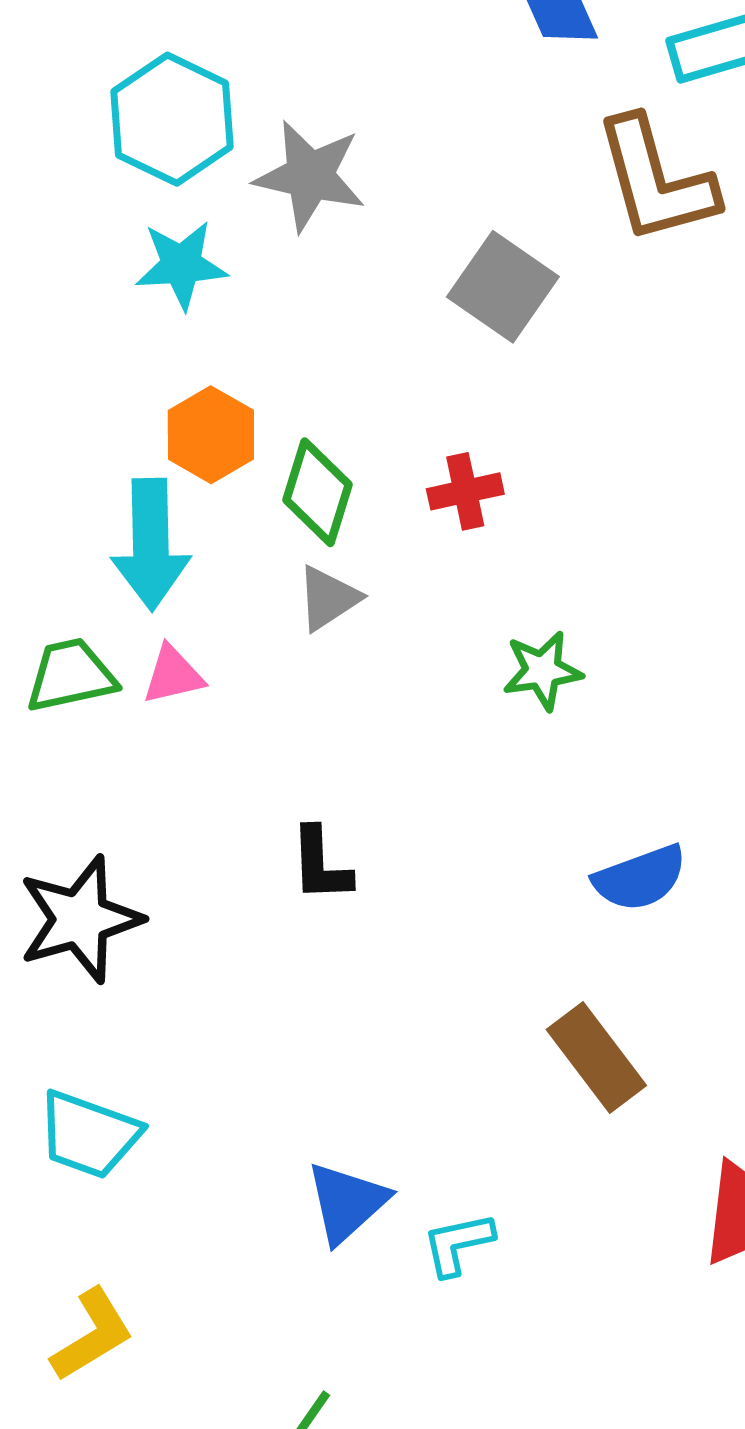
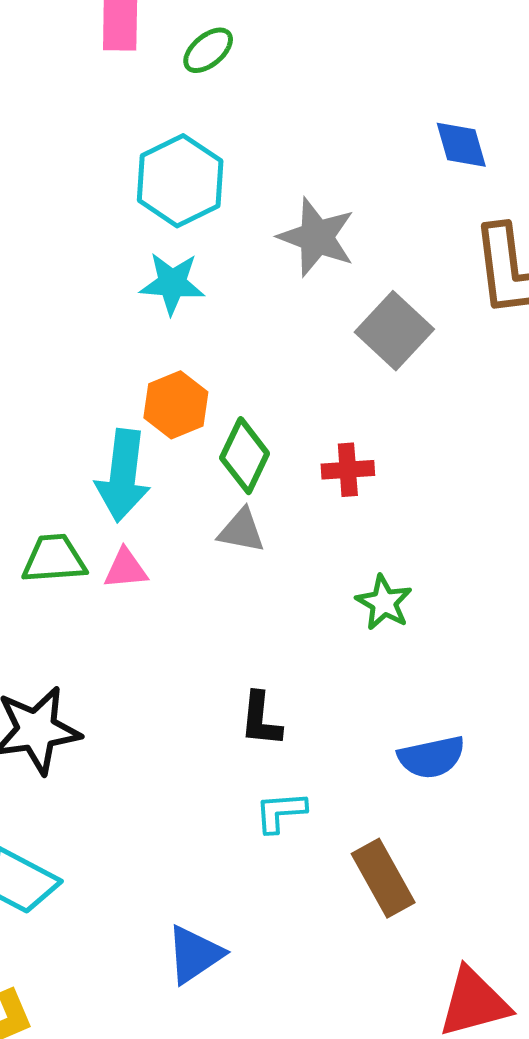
gray star: (310, 176) -> (317, 237), moved
gray triangle: (328, 598) -> (241, 531), turned 36
green star: (542, 671) -> (384, 603), turned 30
black L-shape: (321, 865) -> (261, 719), moved
cyan L-shape: (458, 1244) -> (280, 812), moved

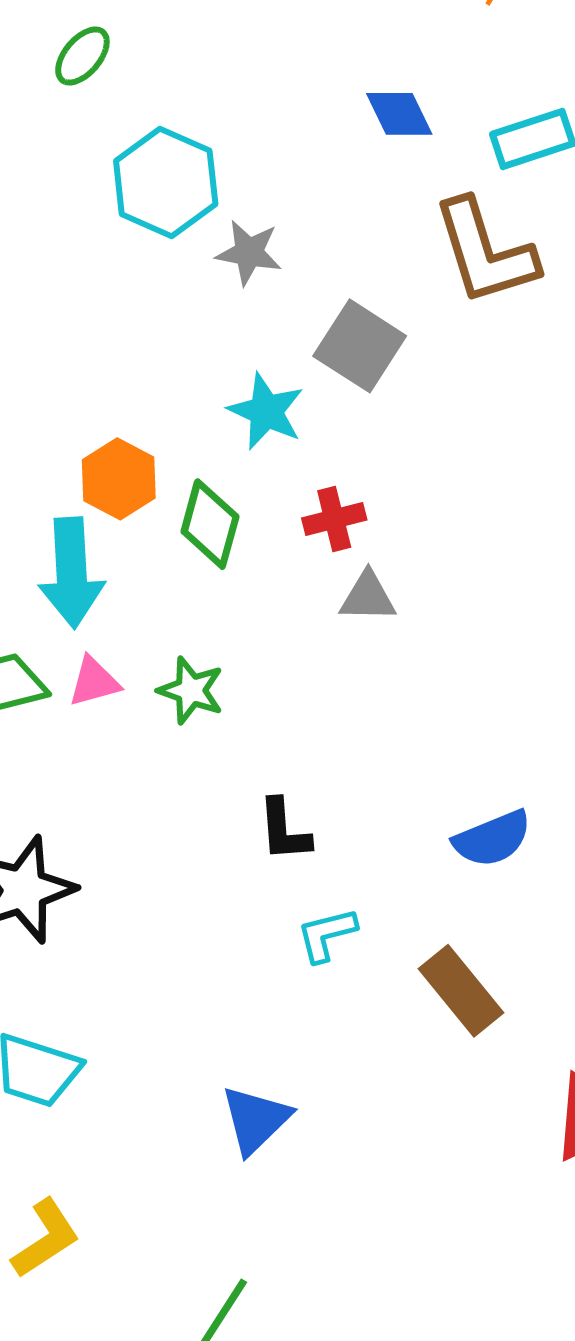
cyan hexagon: (180, 181) -> (166, 182), moved
gray star: (317, 237) -> (249, 253), size x0.7
cyan star: (172, 283) -> (266, 411), moved, turned 30
gray triangle: (241, 531) -> (368, 597), moved
green star: (384, 603) -> (191, 690), moved

